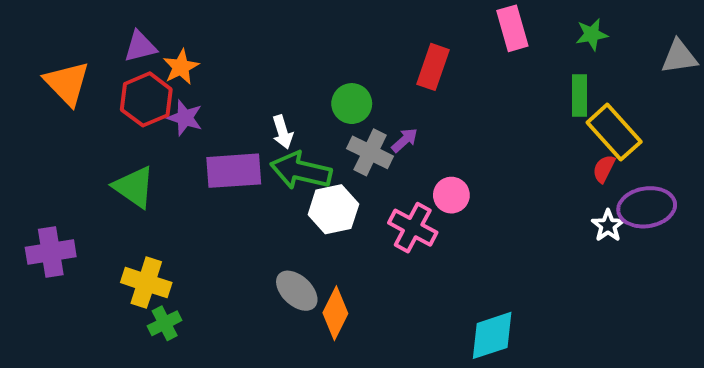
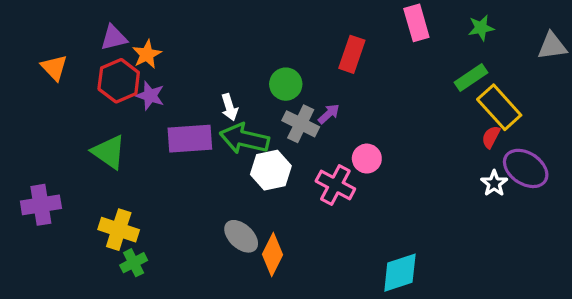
orange triangle: (67, 83) -> (54, 68), size x0.7
green rectangle: (580, 95) -> (471, 77), turned 56
purple ellipse: (647, 207) -> (526, 168), turned 42

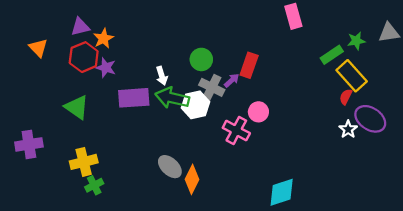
green star: (481, 28) -> (356, 41), moved
red rectangle: (352, 54) -> (249, 65), moved
white hexagon: (271, 170) -> (196, 105), moved
yellow cross: (119, 230) -> (84, 162), turned -32

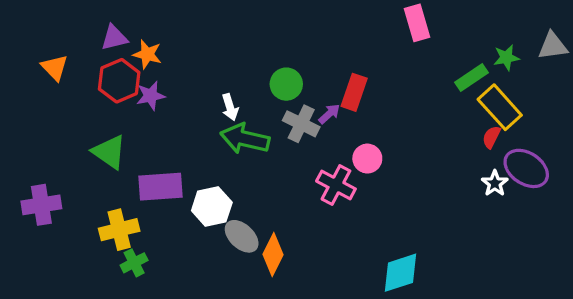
orange star: (103, 38) -> (147, 54), turned -30
purple star: (106, 68) -> (151, 96), turned -30
purple rectangle: (134, 98) -> (161, 187), moved
white hexagon: (196, 105) -> (212, 207), moved

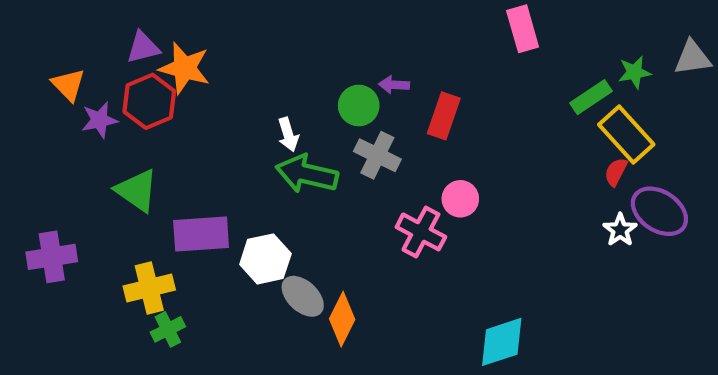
orange star: (147, 54) -> (185, 68), size x1.4
purple star: (151, 96) -> (99, 120), moved
purple arrow: (329, 114) -> (394, 85), moved, turned -135

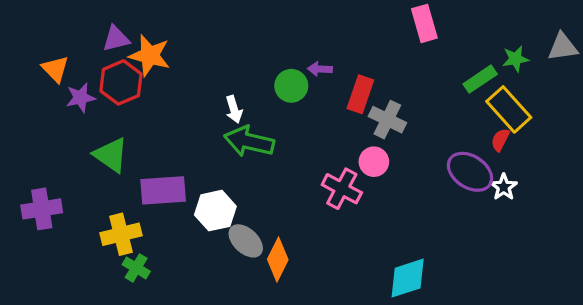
gray cross: (377, 155) -> (387, 120), moved
purple ellipse: (659, 211) -> (470, 172), moved
green cross: (168, 329) -> (136, 268), turned -32

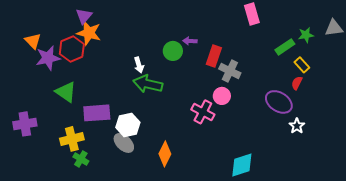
purple triangle: (116, 39) -> (84, 16), moved, turned -36
purple star: (81, 98) -> (48, 58), size x1.4
yellow rectangle: (509, 109) -> (302, 65), size x0.6
white star: (504, 187) -> (297, 126), moved
gray ellipse: (246, 241) -> (124, 143), moved

